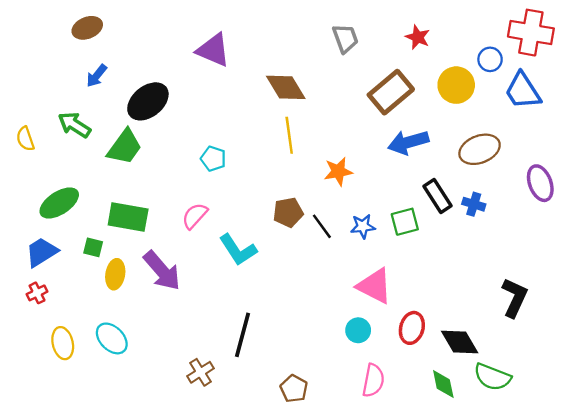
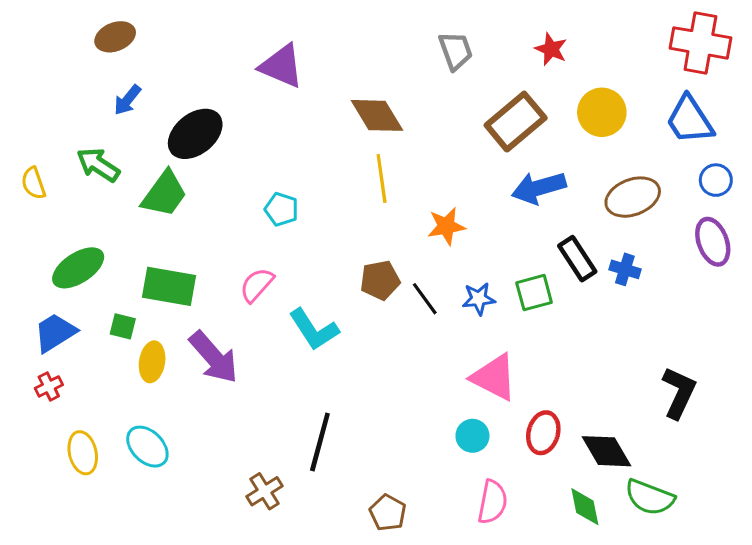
blue circle: (490, 59) -> (716, 180), moved

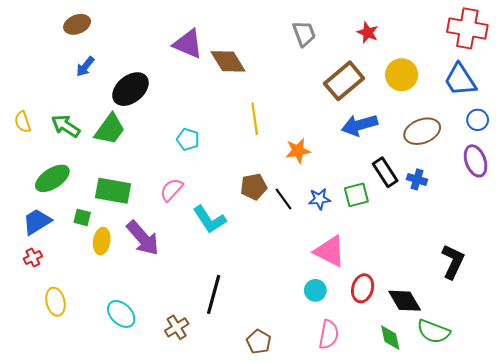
brown diamond: (377, 115) -> (228, 61), moved
green arrow: (98, 165) -> (66, 126), moved
cyan ellipse: (147, 447) -> (121, 314), moved

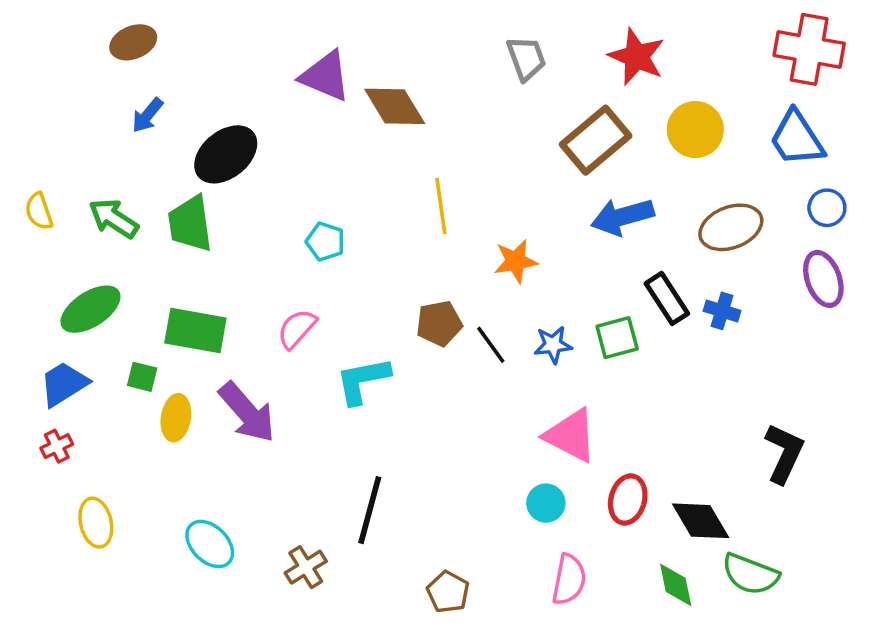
red star: (368, 33) -> (637, 57), size x1.5
green trapezoid: (110, 129) -> (190, 224), turned 136
cyan L-shape: (210, 220) -> (363, 380), turned 112

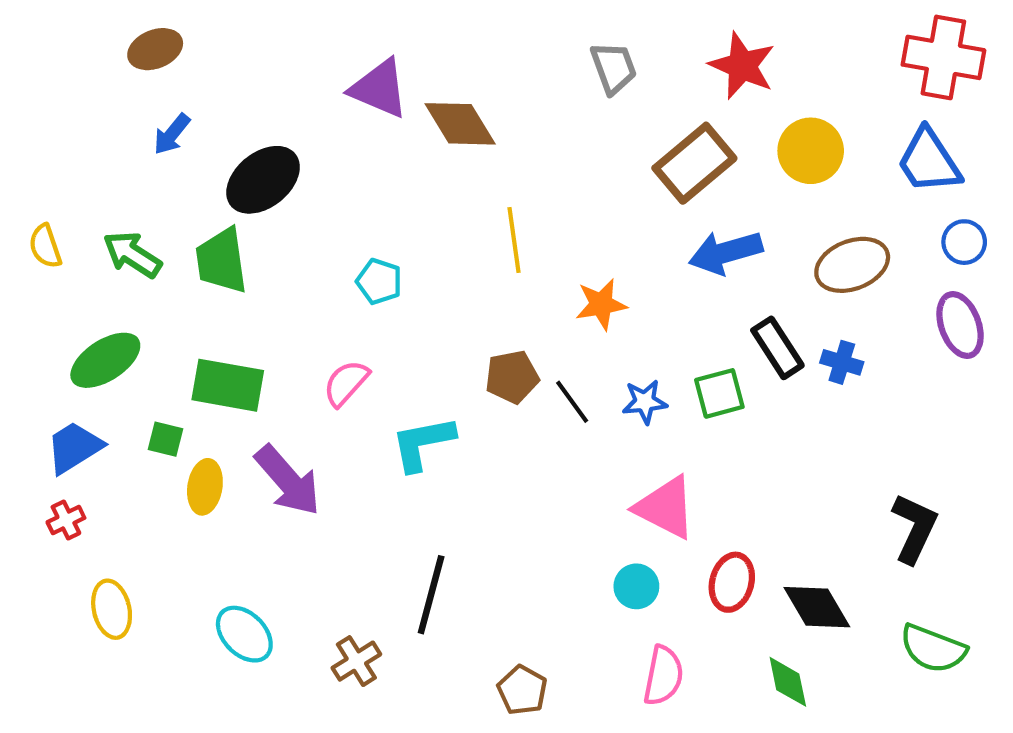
green semicircle: (750, 574) -> (933, 649), moved

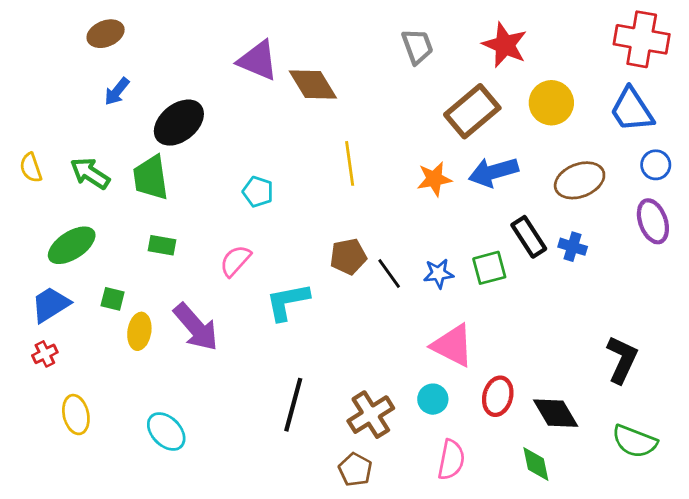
orange star: (601, 304) -> (434, 179), moved
green rectangle: (228, 385) -> (162, 245), moved, size x0.6
brown cross: (356, 661) -> (371, 415), moved, size x1.4

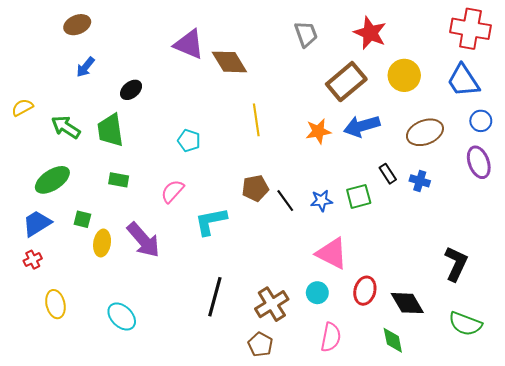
black ellipse: (179, 123) -> (131, 90), size x0.6
yellow semicircle: (31, 168) -> (22, 107), moved, turned 80
black rectangle: (529, 237) -> (388, 174), size x0.7

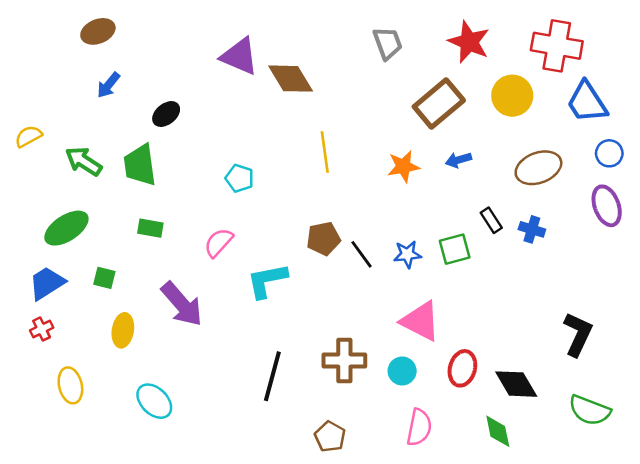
red cross: (470, 29) -> (557, 46), moved
blue arrow: (362, 126) -> (458, 160), size x0.6
yellow ellipse: (102, 243) -> (123, 330), moved
brown cross: (272, 304) -> (344, 360), moved, turned 32

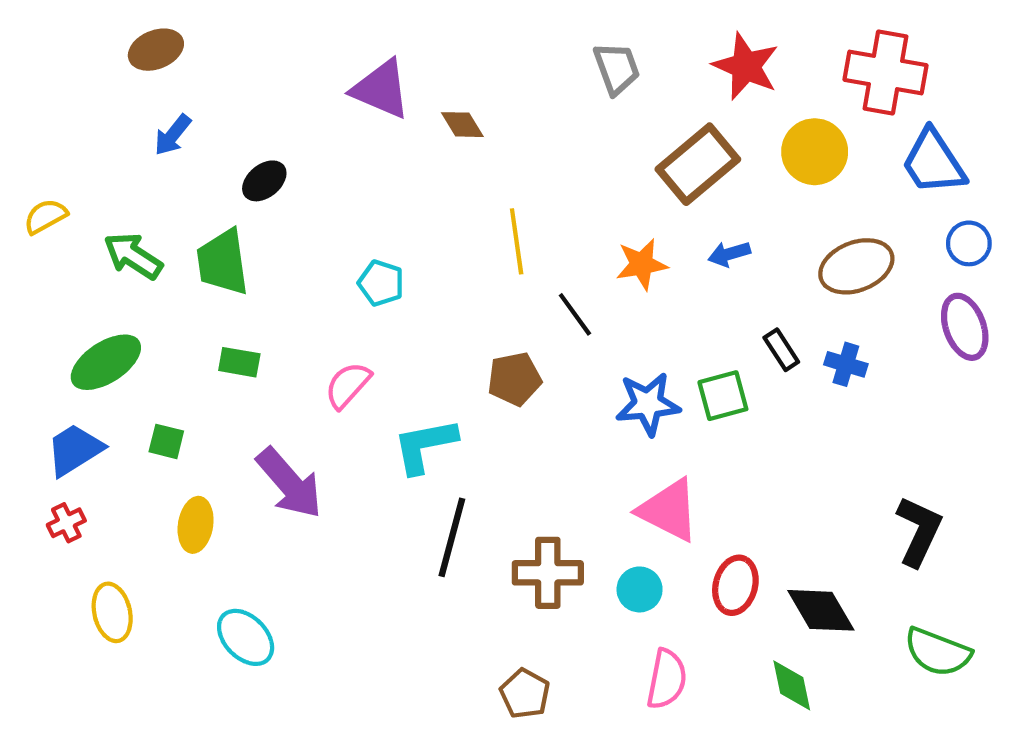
brown diamond: (291, 79) -> (462, 125), size x0.6
black line: (361, 254) -> (575, 314), moved
blue star: (407, 254) -> (648, 404), size x1.4
black line: (272, 376) -> (452, 537), moved

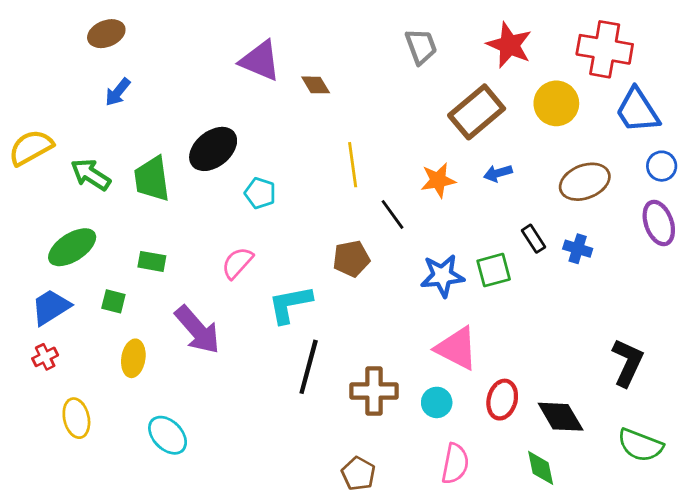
black ellipse: (264, 181) -> (213, 149), moved, size x1.6
yellow semicircle: (45, 216) -> (31, 148), size x1.5
green rectangle: (239, 362) -> (152, 261), moved

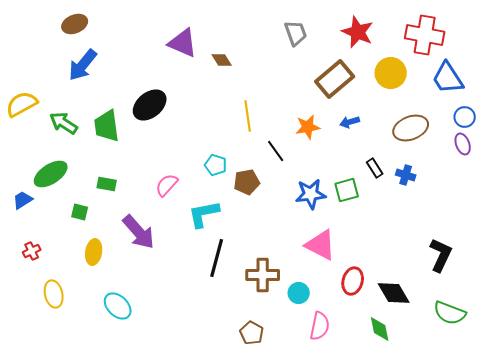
blue arrow: (118, 92) -> (83, 65), size x1.6
cyan pentagon: (260, 193) -> (216, 165), moved
purple ellipse: (659, 223) -> (463, 144), moved, size x0.7
blue trapezoid: (51, 307) -> (23, 200), moved, size x0.7
cyan circle: (437, 402) -> (299, 293), moved

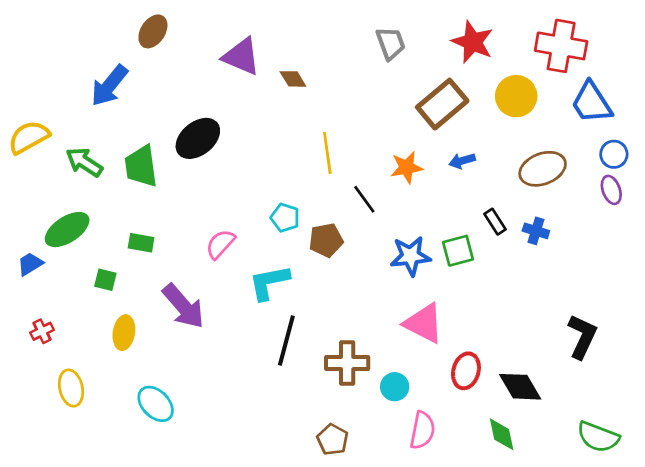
brown ellipse: (75, 24) -> (153, 31), moved, turned -35
green semicircle: (450, 313) -> (598, 437), moved

